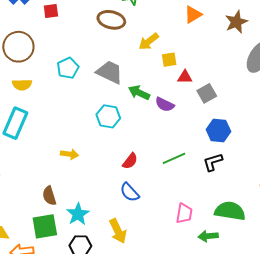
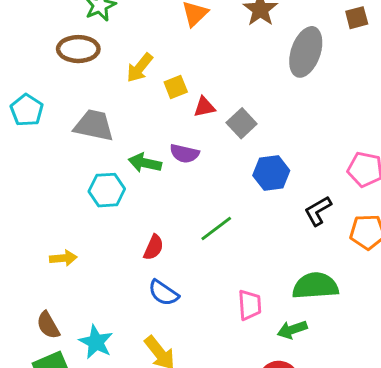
cyan pentagon: (68, 68) -> (27, 110), moved
green arrow: (139, 93) -> (145, 163), moved
black L-shape: (213, 162) -> (318, 211), moved

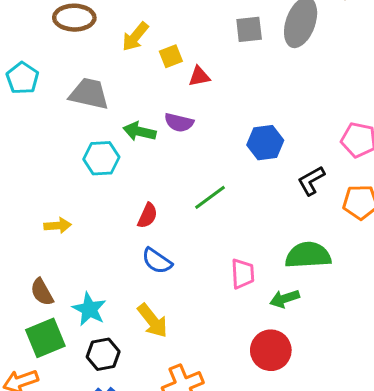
gray square: (242, 123) -> (249, 29), moved, turned 36

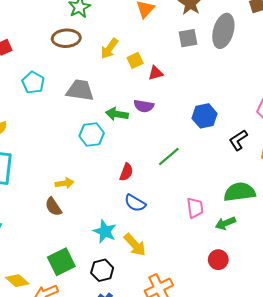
brown semicircle: (42, 292) -> (53, 207), moved
cyan star: (89, 309) -> (105, 231), moved
red circle: (271, 350) -> (218, 260), size x0.7

